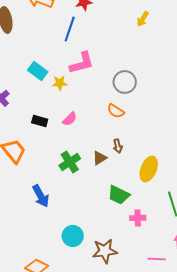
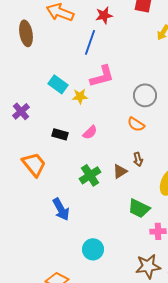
brown star: (105, 251) -> (148, 266), moved

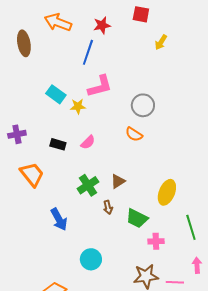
purple cross: (21, 111) -> (17, 134), moved, turned 30
brown arrow: (138, 159) -> (108, 207), moved

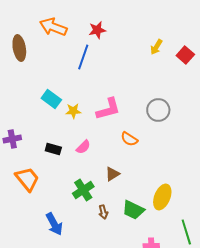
red square: (141, 14) -> (185, 55), moved, turned 30
pink L-shape: (100, 86) -> (108, 109), moved
gray circle: (143, 105) -> (158, 110), moved
brown triangle: (118, 181) -> (112, 174), moved
green trapezoid: (137, 218) -> (133, 210), moved

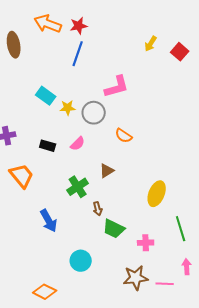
red star: (97, 30) -> (79, 26), moved
pink L-shape: (108, 109) -> (117, 87), moved
gray circle: (158, 110) -> (94, 113), moved
green trapezoid: (133, 210) -> (114, 229), moved

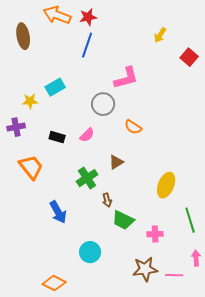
red square: (180, 52) -> (189, 57), moved
cyan rectangle: (46, 96) -> (55, 87), turned -66
yellow star: (68, 108) -> (30, 101), moved

